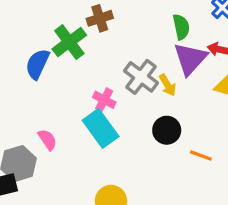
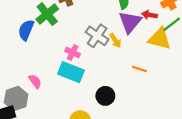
cyan rectangle: (101, 128) -> (71, 72), turned -30
black circle: (167, 130) -> (105, 96), moved
orange line: (201, 155) -> (139, 69), moved

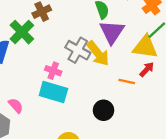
red arrow: (149, 15) -> (147, 69), moved, turned 128
yellow arrow: (115, 41) -> (98, 53), size x1.6
black circle: (105, 96) -> (103, 110), moved

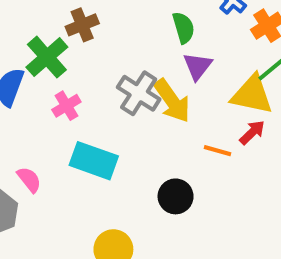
purple triangle: (112, 32) -> (198, 66), size x0.7
pink cross: (53, 71) -> (66, 106), moved, turned 35

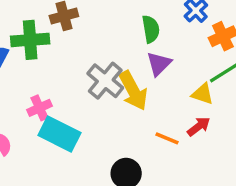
green cross: (47, 57) -> (30, 40), turned 30
yellow triangle: (252, 95) -> (203, 94), size x0.6
pink cross: (66, 106) -> (39, 108), moved

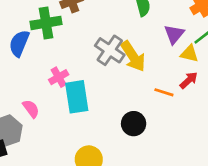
purple triangle: (159, 64) -> (174, 34), moved
cyan rectangle: (59, 134) -> (77, 97), turned 60

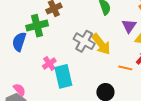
pink semicircle: (31, 109) -> (19, 90), moved

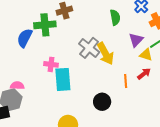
pink cross: (49, 63) -> (51, 64), turned 32
orange line: (125, 68) -> (126, 81), turned 64
pink semicircle: (19, 90) -> (17, 86), turned -56

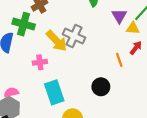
green cross: (45, 25) -> (24, 24), turned 35
yellow arrow: (105, 54) -> (57, 41), moved
cyan rectangle: (63, 79) -> (54, 92), moved

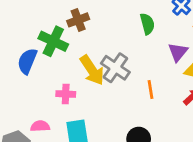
orange line: (119, 60) -> (151, 89), moved
pink semicircle: (11, 92) -> (40, 126), moved

